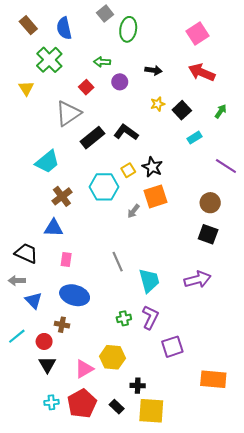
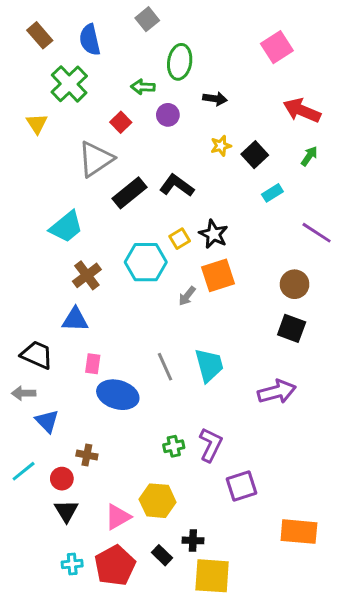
green ellipse: (128, 29) -> (180, 62), moved
red arrow: (202, 72) -> (302, 110), moved
cyan trapezoid: (149, 281) -> (209, 365), moved
blue ellipse: (75, 295) -> (118, 395), moved
black rectangle: (117, 407) -> (162, 555), moved

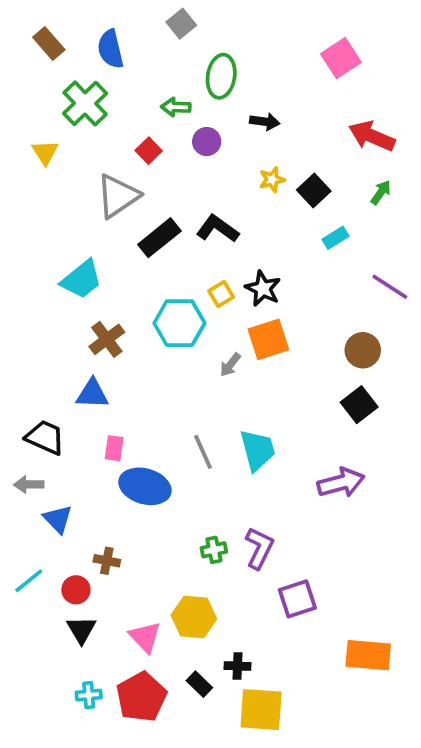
black square: (292, 328) -> (359, 405), turned 32
pink triangle: (118, 517) -> (145, 637), turned -44

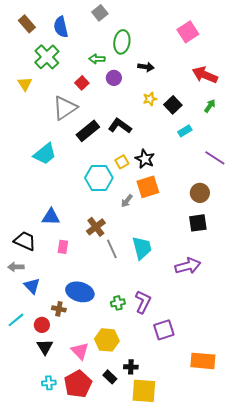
brown cross: (107, 339) -> (96, 227), moved
black square: (359, 405) -> (198, 223), turned 30
blue ellipse: (145, 486) -> (80, 292), moved

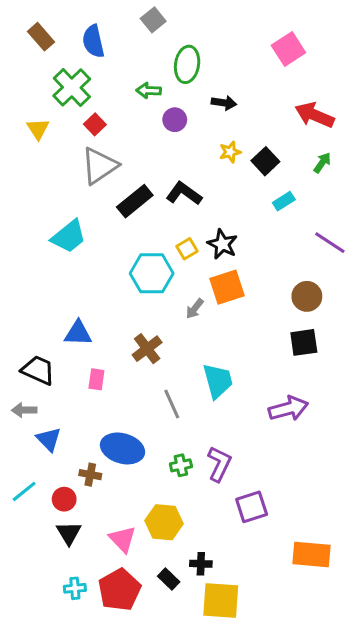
red square: (82, 83) -> (95, 124), moved
gray line: (112, 249) -> (172, 404), moved

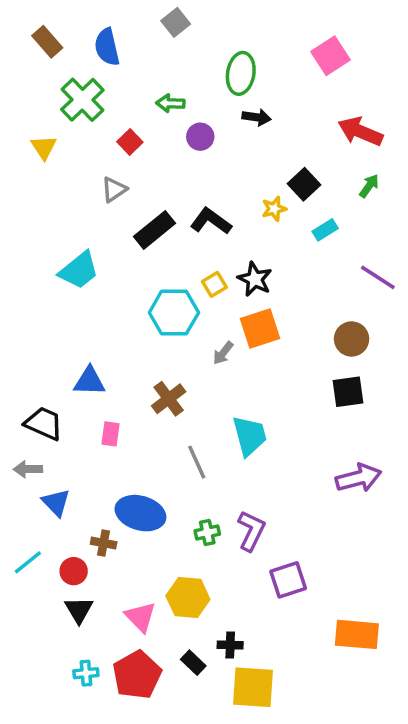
green ellipse: (187, 64) -> (241, 73), moved
red square: (95, 124) -> (130, 142), moved
yellow star: (230, 152) -> (274, 209), moved
gray triangle: (99, 166) -> (114, 189), size x0.6
purple arrow: (288, 409) -> (359, 478), moved

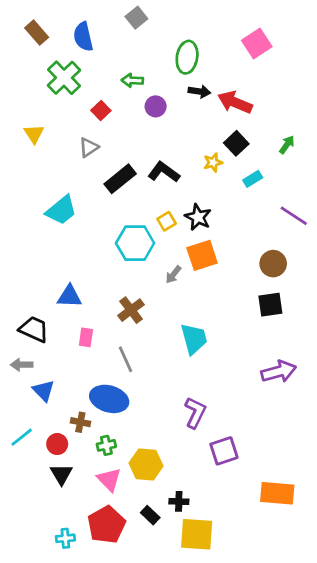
red arrow: (360, 131) -> (235, 102), moved
yellow triangle: (44, 147) -> (34, 134), moved
gray line: (197, 462) -> (126, 359), moved
green cross: (207, 532) -> (106, 445), moved
cyan cross: (86, 673) -> (65, 538), moved

